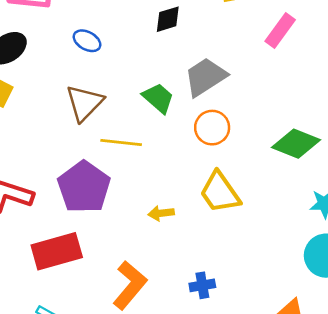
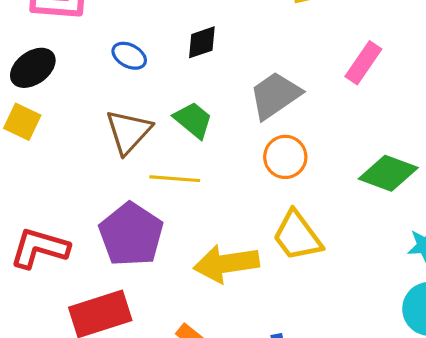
black diamond: (168, 19) -> (202, 42), moved
pink rectangle: (280, 31) -> (363, 63), moved
green trapezoid: (158, 98) -> (193, 120), moved
yellow arrow: (161, 213) -> (226, 264), size x2.0

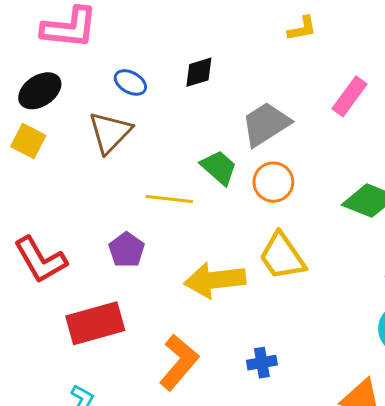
green trapezoid: (193, 120) -> (219, 167), moved
brown triangle: (128, 132) -> (110, 132), moved
purple pentagon: (131, 234) -> (127, 250), size x0.6
red L-shape: (39, 248) -> (40, 260), turned -138

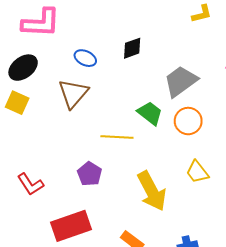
yellow trapezoid: (282, 256) -> (197, 172), size x0.7
red L-shape: (40, 260) -> (30, 184), size x0.7
yellow arrow: (215, 280) -> (152, 191), turned -108

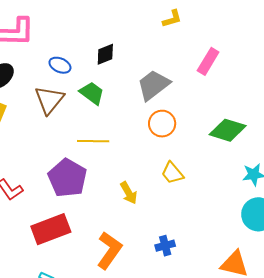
green trapezoid: (150, 113) -> (92, 93), moved
purple pentagon: (90, 174) -> (67, 178), size x1.6
yellow arrow: (152, 191) -> (129, 193), size x0.6

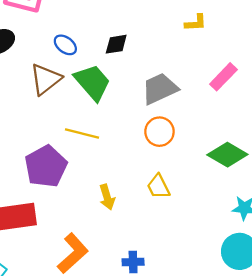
green trapezoid: (92, 93) -> (92, 82), size x1.4

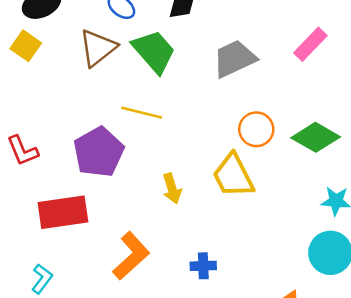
orange circle: (159, 132) -> (256, 129), moved
yellow trapezoid: (158, 187) -> (233, 176), size x1.5

